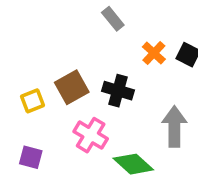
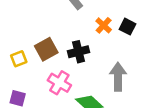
black cross: (118, 91) -> (79, 52), turned -30

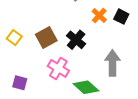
black cross: (79, 52) -> (76, 40), turned -36
yellow square: (19, 59) -> (14, 38), moved, turned -32

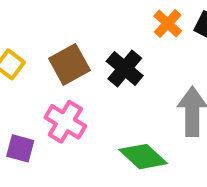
pink cross: (58, 68) -> (65, 122), moved

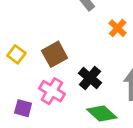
black cross: (125, 69) -> (90, 78), moved

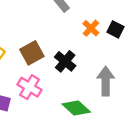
black cross: (90, 78) -> (65, 61), moved

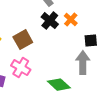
black square: (115, 29) -> (91, 41), moved, turned -32
black cross: (65, 61) -> (50, 21), moved

